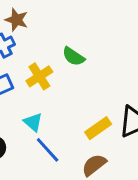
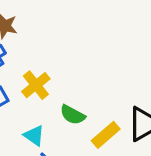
green semicircle: (73, 56) -> (73, 115), moved

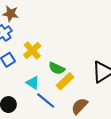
yellow rectangle: (106, 135) -> (65, 81), moved

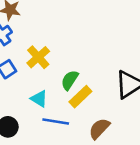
green semicircle: (57, 68) -> (70, 80), turned 98
blue line: (46, 100) -> (56, 121), turned -30

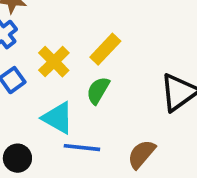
yellow rectangle: (80, 97) -> (105, 49), moved
cyan triangle: (39, 99) -> (58, 118), size x1.4

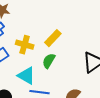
yellow cross: (54, 62) -> (25, 45), turned -30

